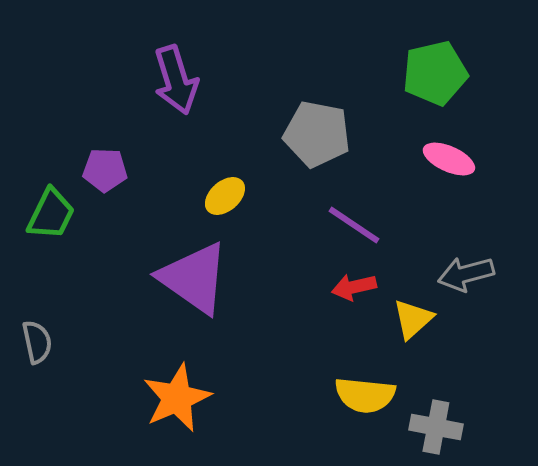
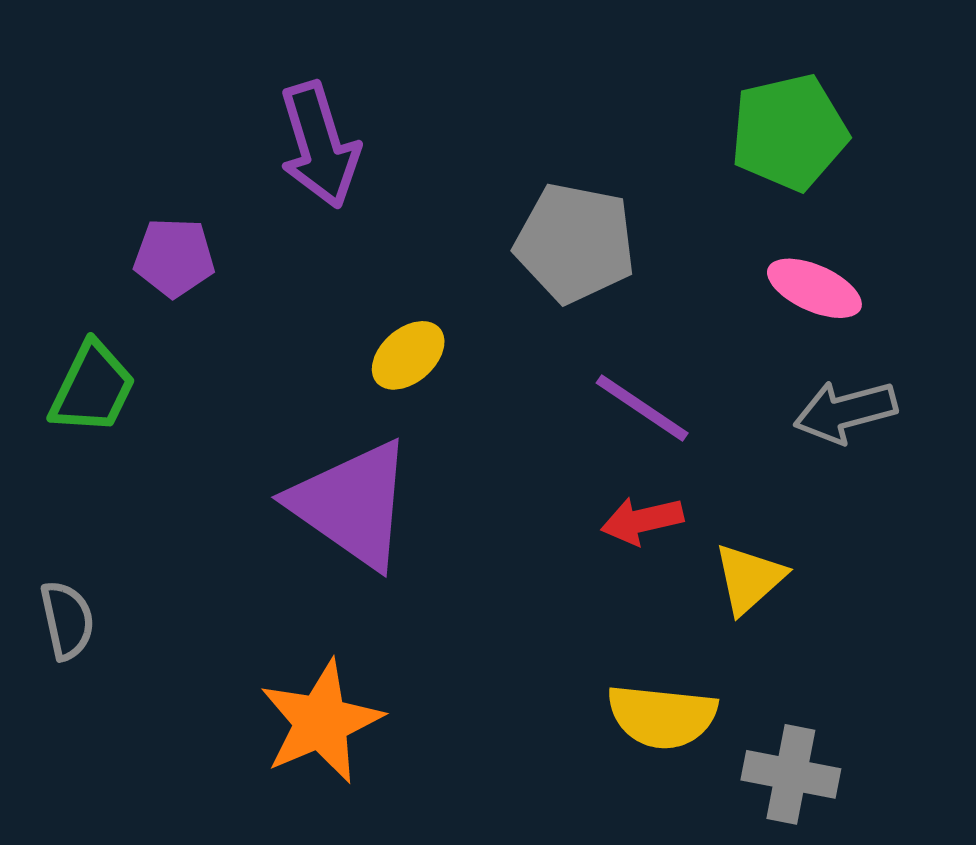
purple pentagon: (105, 170) -> (174, 257), moved
gray arrow: (466, 274) -> (845, 412), moved

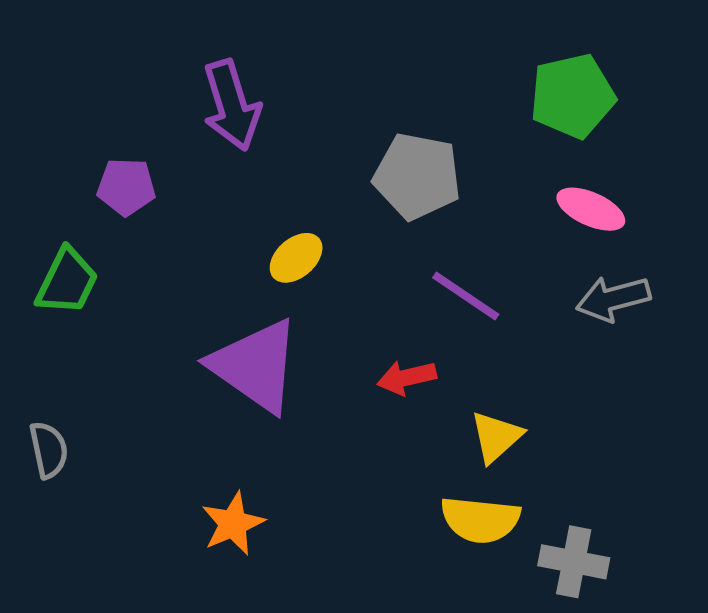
red arrow: (642, 520) -> (407, 378), moved
yellow triangle: (749, 578) -> (496, 437), moved
orange star: (321, 722) -> (233, 524), size x0.7

